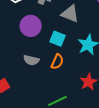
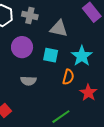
orange semicircle: (57, 62) -> (68, 77), moved

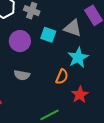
gray triangle: (59, 29) -> (73, 28), moved
cyan square: (51, 55) -> (48, 35), moved

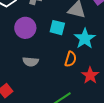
cyan square: (48, 35) -> (57, 28), moved

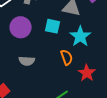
orange semicircle: (71, 59) -> (67, 57), turned -35

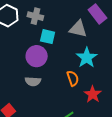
cyan square: (53, 26) -> (48, 37), moved
purple circle: (21, 27) -> (37, 56), moved

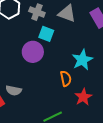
gray triangle: (78, 29) -> (67, 13), moved
gray semicircle: (33, 81) -> (14, 90), moved

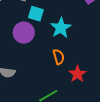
cyan star: (82, 60) -> (61, 28), moved

